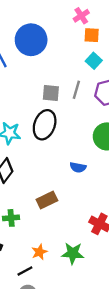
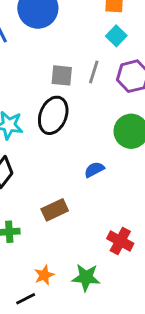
blue semicircle: (78, 167) -> (94, 170), turned 140

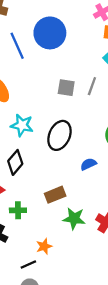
black ellipse: (53, 115) -> (59, 135), moved
green star: (86, 277) -> (74, 219), moved

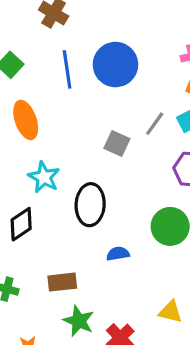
gray line: (92, 86) -> (155, 124), moved
black ellipse: (59, 135) -> (90, 205), turned -36

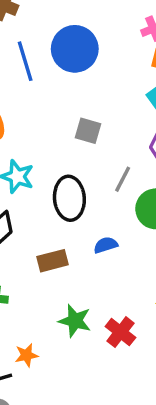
gray line: (155, 124) -> (123, 179), moved
brown rectangle: (62, 282) -> (53, 261), moved

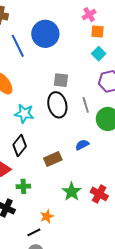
gray line: (123, 179) -> (86, 105), turned -35
black ellipse: (69, 198) -> (57, 105), moved
green star: (75, 321) -> (72, 192), turned 30

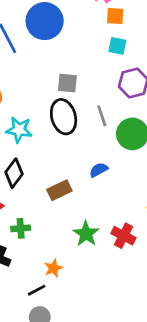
cyan square: (99, 54) -> (117, 46), turned -32

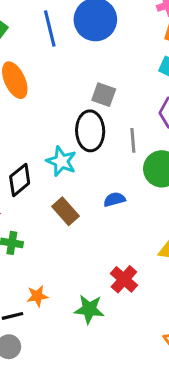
cyan star: (19, 130) -> (61, 161), moved
brown rectangle: (59, 190) -> (65, 211), turned 60
green star: (86, 234) -> (89, 309), moved, turned 30

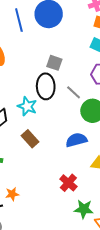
gray line: (133, 140) -> (74, 92), turned -42
blue semicircle: (114, 199) -> (76, 140), moved, size x1.5
green star: (89, 309) -> (84, 209), moved

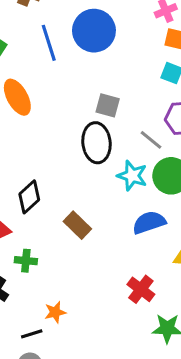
gray line: (74, 92) -> (151, 140), moved
cyan star: (27, 106) -> (132, 176), moved

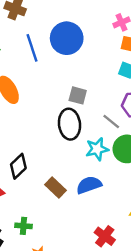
cyan star: (132, 176) -> (97, 149), turned -30
blue semicircle: (149, 222) -> (89, 185), moved
green cross: (26, 261) -> (23, 226), moved

